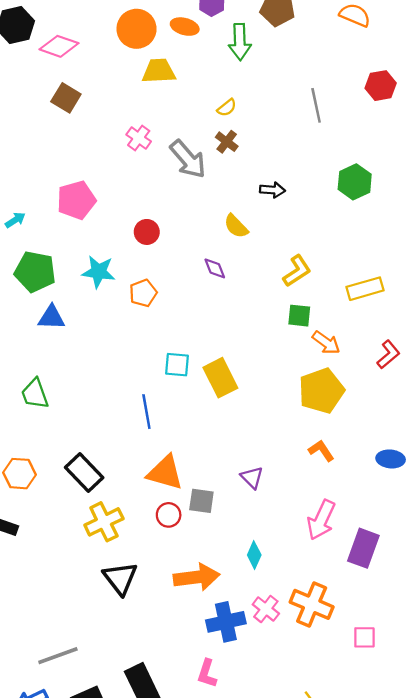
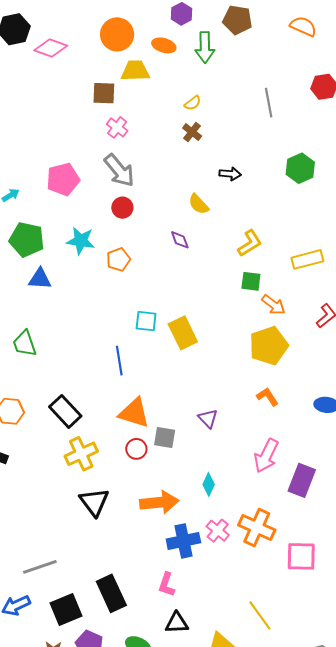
orange ellipse: (185, 27) -> (164, 45), moved
brown square: (66, 98) -> (104, 93), moved, turned -30
gray arrow: (188, 159) -> (119, 170), moved
pink square: (364, 637) -> (301, 556), size x1.5

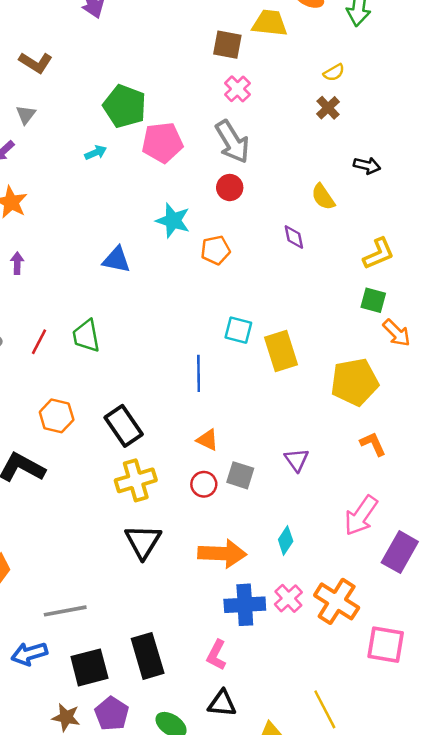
green pentagon: (27, 240) -> (125, 106), moved
yellow pentagon: (269, 346) -> (355, 382), moved
orange triangle: (134, 413) -> (207, 440), size x0.6

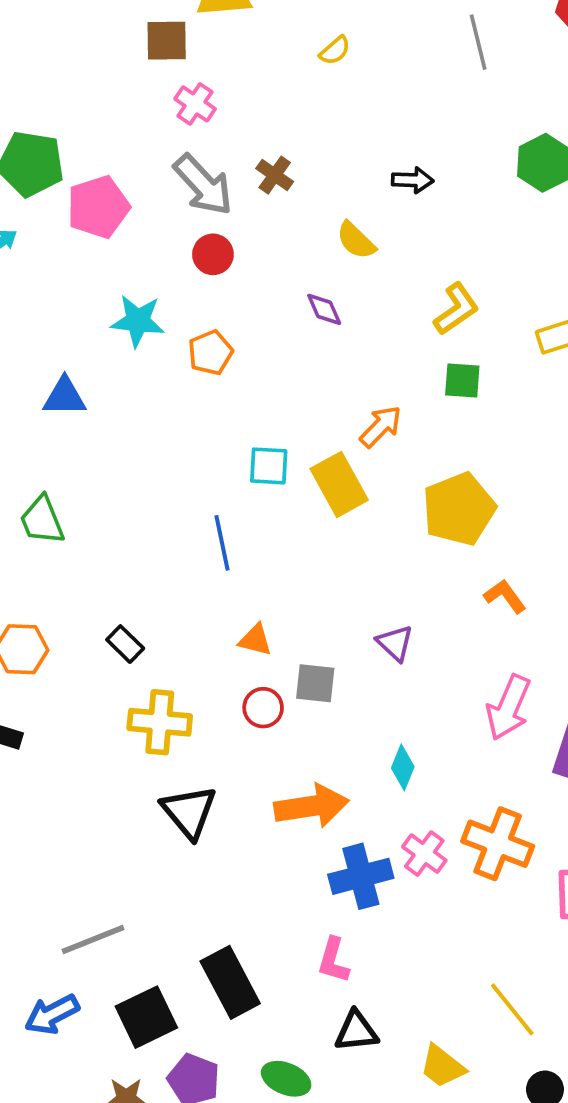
brown cross: (328, 108) -> (275, 175), moved
orange arrow: (397, 333) -> (381, 426), moved, turned -80
black rectangle: (124, 426) -> (125, 644), size x0.6
yellow cross: (136, 480) -> (160, 722), turned 33

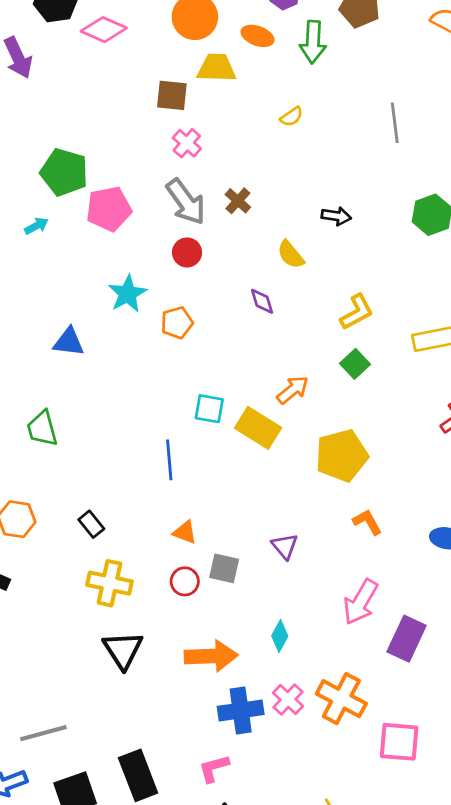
cyan star: (138, 321) -> (127, 294), turned 30
green square: (462, 381) -> (355, 364), turned 36
yellow rectangle: (339, 484) -> (258, 428), turned -36
pink L-shape: (333, 960) -> (214, 768), turned 52

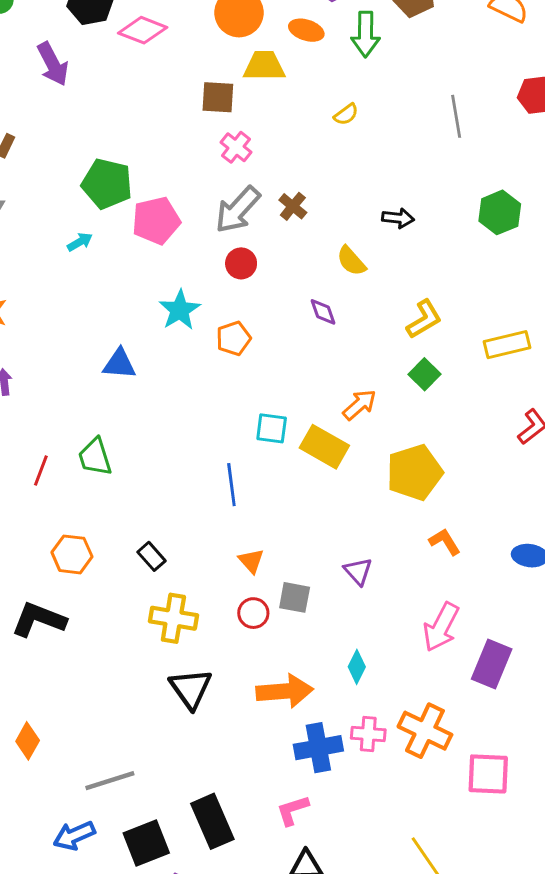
gray arrow: (186, 202) -> (238, 210), turned 81
orange triangle: (185, 532) -> (251, 561), turned 30
pink cross: (288, 700) -> (368, 734), turned -36

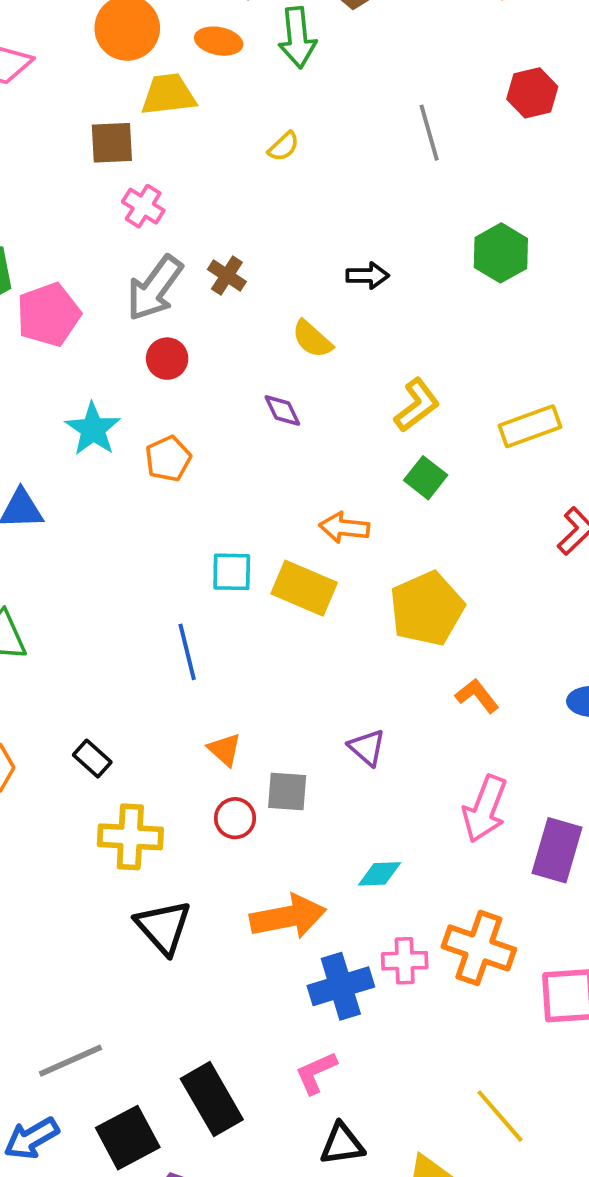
orange arrow: (359, 405) -> (344, 528), turned -126
cyan diamond: (357, 667) -> (379, 874), turned 68

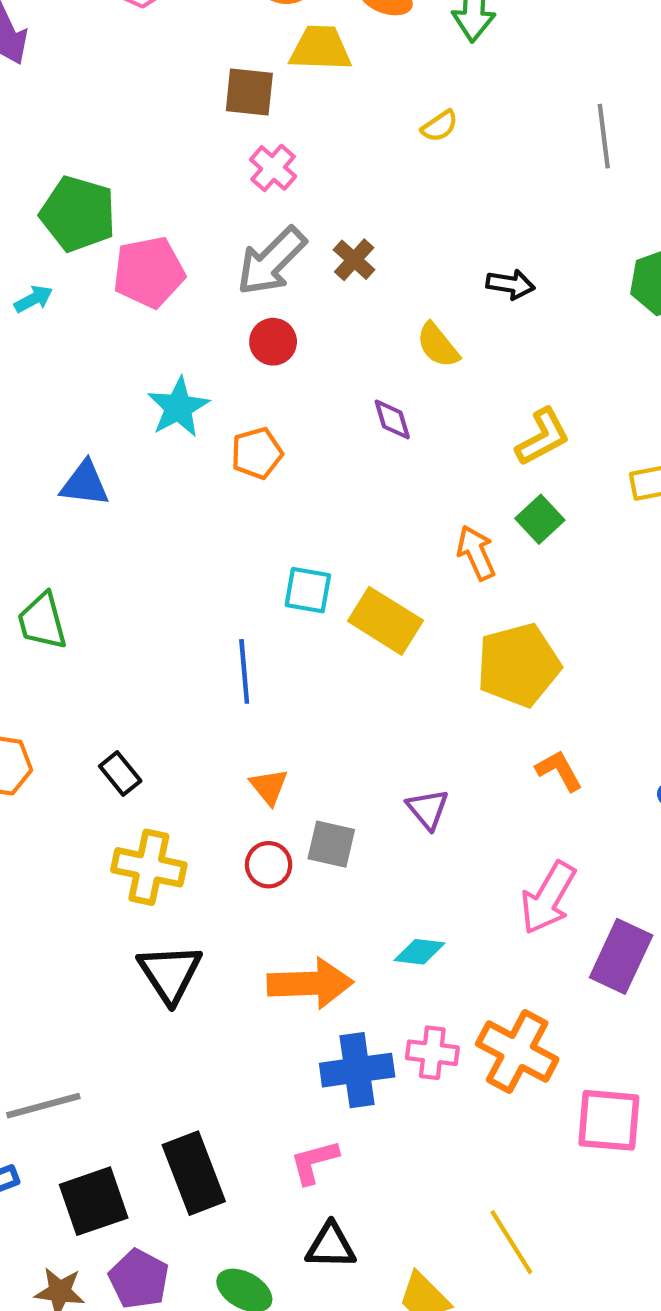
orange arrow: (344, 528) -> (476, 553), moved, turned 51

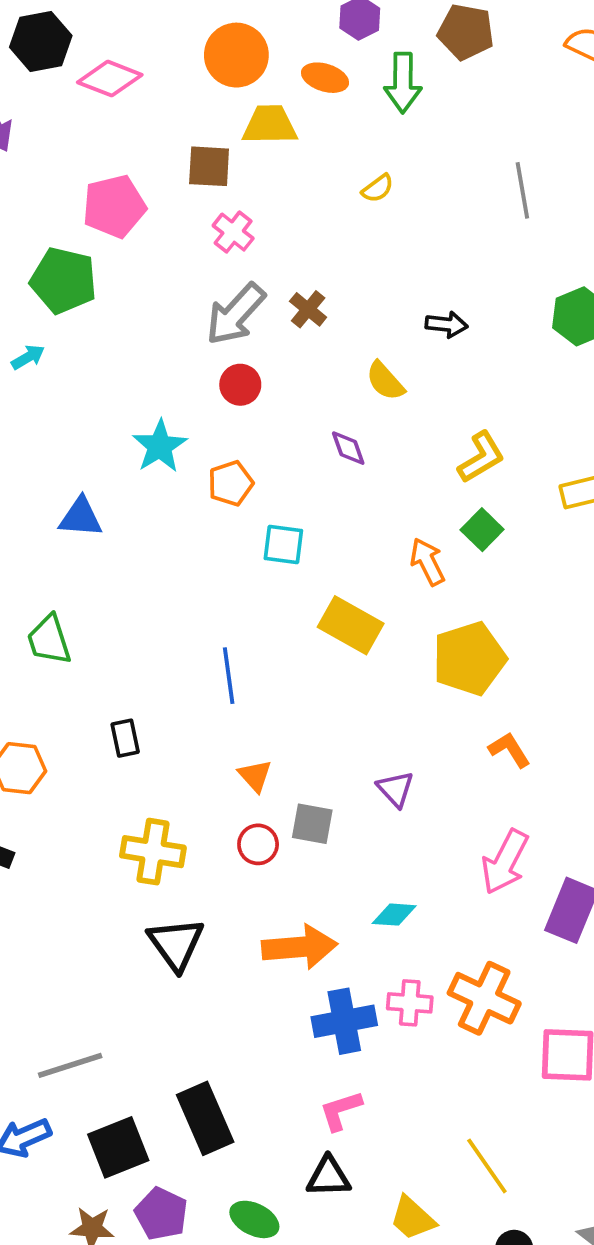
pink pentagon: (149, 272) -> (114, 206), moved
cyan square: (308, 590) -> (283, 544), moved
black rectangle: (120, 774) -> (125, 738), moved, turned 30
pink L-shape: (314, 1162) -> (341, 1111), moved

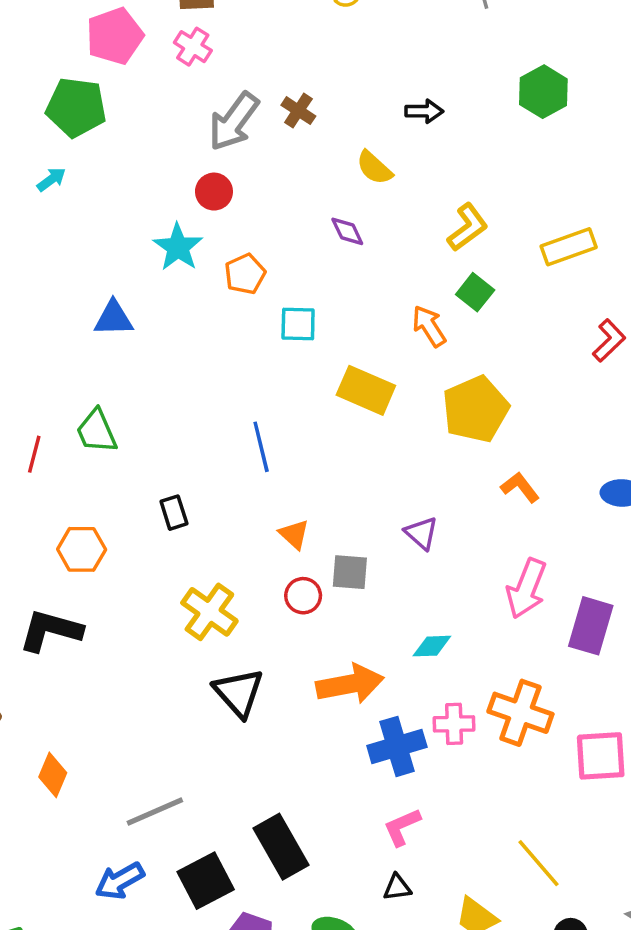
pink cross: (233, 232) -> (193, 47), moved
red circle: (240, 385) -> (214, 192), moved
yellow cross: (153, 852) -> (209, 612), turned 32
black triangle: (328, 1177) -> (397, 888), size x0.7

